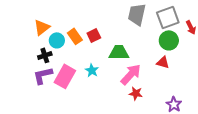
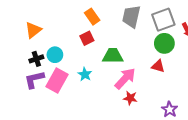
orange rectangle: (75, 36) -> (92, 17), moved
cyan circle: (57, 40) -> (55, 55), moved

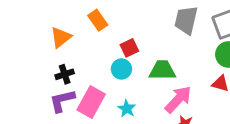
orange rectangle: (92, 17) -> (98, 20), moved
cyan circle: (55, 55) -> (121, 69), moved
cyan star: (85, 74) -> (127, 109), moved

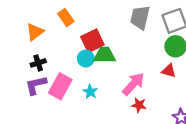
red square: (129, 48) -> (92, 41), size x1.5
green trapezoid: (162, 70) -> (105, 55), moved

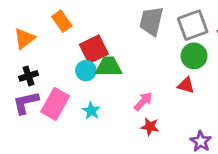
pink arrow: (133, 84) -> (143, 101), size x0.7

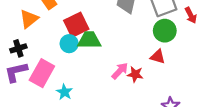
orange triangle: (24, 39) -> (29, 19), moved
cyan star: (91, 111) -> (64, 92), moved
red star: (150, 127) -> (135, 74), moved

